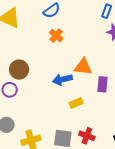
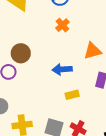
orange triangle: (83, 67) -> (93, 51), moved, turned -30

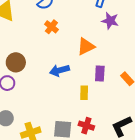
yellow rectangle: (72, 95) -> (84, 93), moved, turned -64

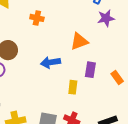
purple star: (110, 21) -> (106, 18), turned -30
orange cross: (51, 27) -> (37, 18), moved, turned -32

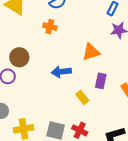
yellow rectangle: (73, 87) -> (82, 97), turned -48

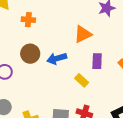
orange cross: (50, 27) -> (28, 20), moved
brown circle: (19, 57) -> (30, 54), moved

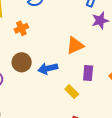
orange cross: (28, 20) -> (21, 28), turned -32

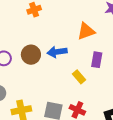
brown circle: (22, 62) -> (31, 55), moved

